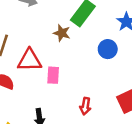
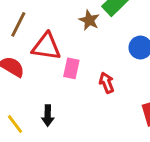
red arrow: (85, 106) -> (107, 83), moved, turned 140

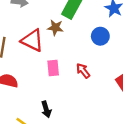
red triangle: (46, 47) -> (32, 40), moved, turned 35

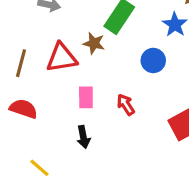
red triangle: (32, 40) -> (62, 58), turned -40
black arrow: (46, 109) -> (83, 137), moved

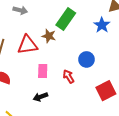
blue circle: (153, 60) -> (87, 59), moved
black arrow: (83, 137) -> (40, 97), turned 80

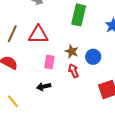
green rectangle: (66, 19) -> (79, 15), turned -30
brown star: (49, 36) -> (72, 51), moved

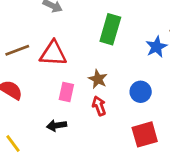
brown line: (12, 34) -> (17, 50), turned 42
blue circle: (93, 57) -> (141, 92), moved

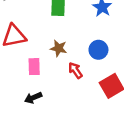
red arrow: (99, 106) -> (75, 70), moved

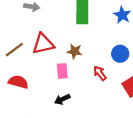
brown star: (59, 48) -> (75, 51), moved

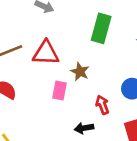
black arrow: (62, 99) -> (84, 128), moved

